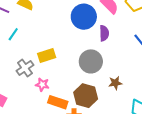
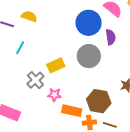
gray circle: (91, 61) -> (89, 56), moved

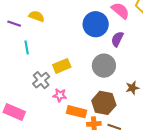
purple semicircle: (111, 37) -> (117, 39), turned -147
cyan line: (20, 48) -> (27, 47), turned -40
gray circle: (89, 56) -> (104, 66), moved

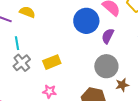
gray circle: (104, 66) -> (106, 66), moved
gray cross: (41, 80) -> (22, 63), moved

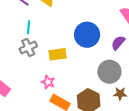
blue circle: (86, 21) -> (87, 35), moved

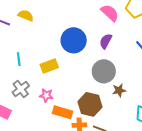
cyan line: (28, 27) -> (19, 59), moved
gray cross: (28, 48) -> (21, 89), moved

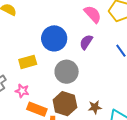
gray circle: (104, 71) -> (67, 72), moved
brown star: (119, 90) -> (95, 107), moved

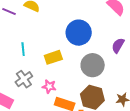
purple semicircle: (86, 42) -> (118, 45), moved

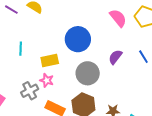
gray cross: (24, 79) -> (30, 91), moved
pink star: (49, 86) -> (47, 80), moved

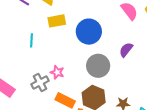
yellow rectangle: (50, 61) -> (57, 21), moved

